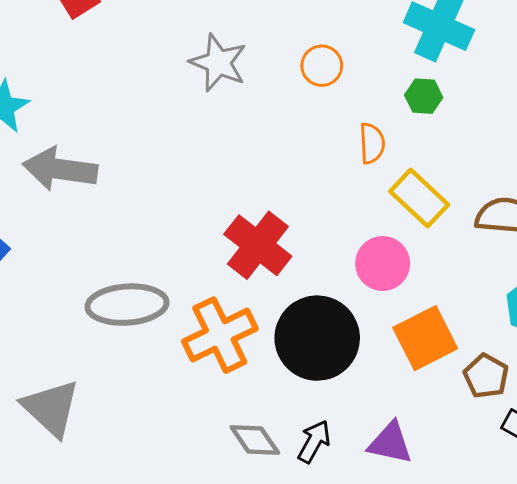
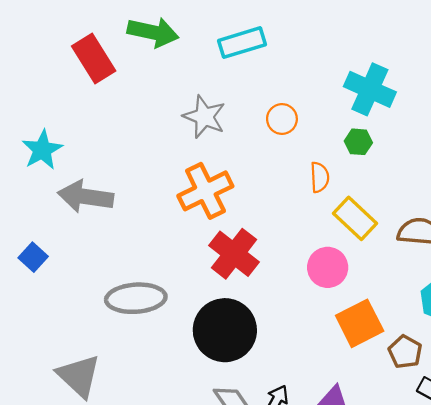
orange cross: (220, 335) -> (205, 191), moved
black circle: (317, 338) -> (225, 330), moved

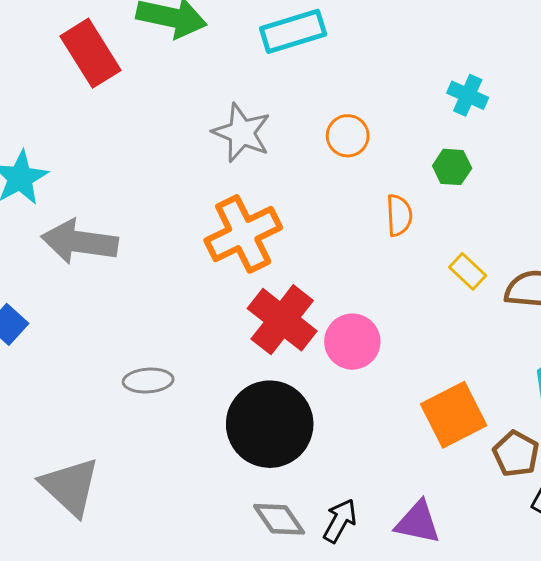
cyan cross: (370, 89) -> (468, 95), size x0.6
yellow rectangle: (355, 218) -> (468, 271), moved, size x0.6
pink circle: (328, 267) -> (352, 342), moved
gray ellipse: (136, 298) -> (148, 381), size x0.6

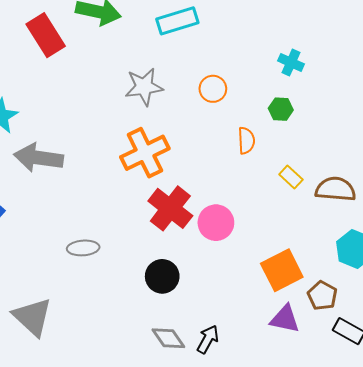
gray star: (242, 133) -> (144, 87), turned -30
black circle: (270, 424) -> (162, 276), size x0.6
purple triangle: (418, 522) -> (285, 319), moved

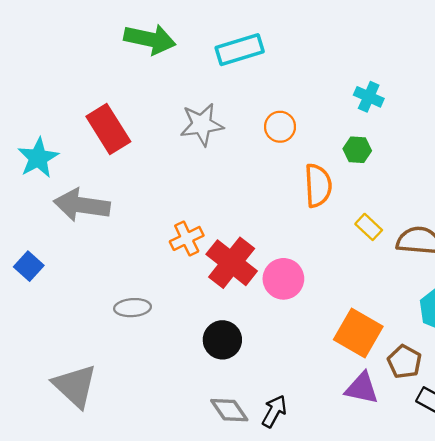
red rectangle: (46, 35) -> (108, 129), moved
orange semicircle: (246, 141) -> (318, 185), size x1.4
orange cross: (145, 153) -> (187, 238), moved, size x0.6
orange square: (282, 270) -> (358, 333), turned -33

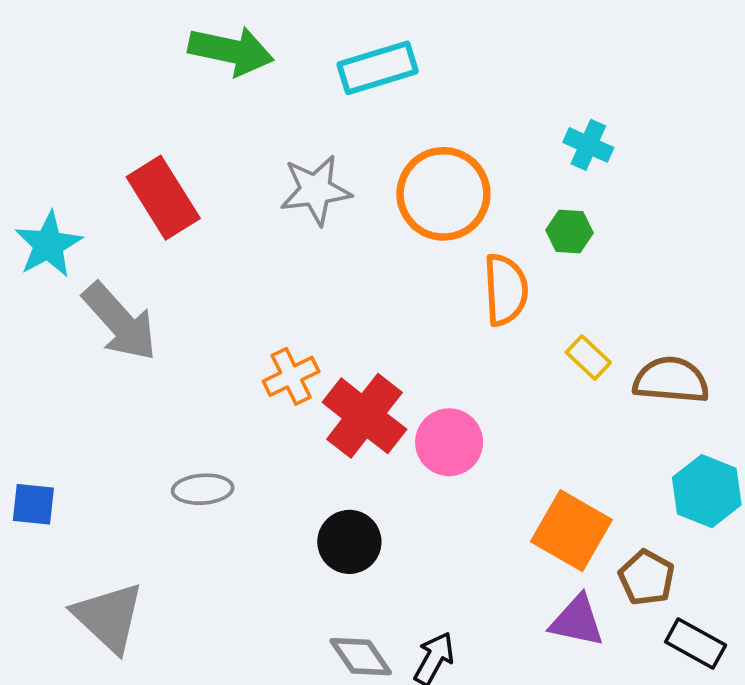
orange circle: (280, 127) -> (443, 194), size x1.8
gray arrow: (82, 205) -> (120, 322), turned -140
blue square: (29, 266) -> (33, 504), moved, turned -36

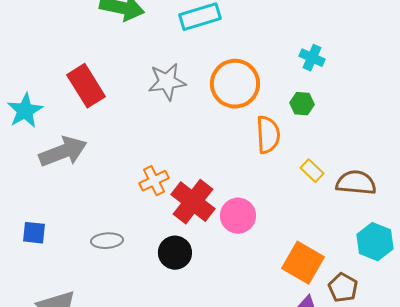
gray arrow: (120, 322) -> (63, 152), turned -69
blue square: (33, 504) -> (34, 233), moved
black circle: (349, 542) -> (175, 253), moved

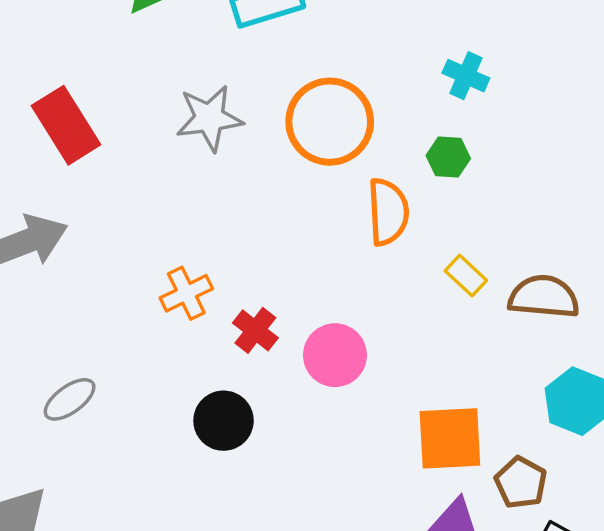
red cross: (193, 202) -> (255, 330), size x0.6
gray ellipse: (107, 241) -> (70, 399), moved, turned -32
orange square: (303, 263) -> (450, 438), turned -33

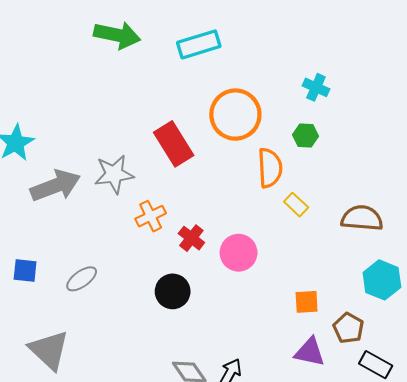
gray star: (209, 118) -> (114, 174), moved
red rectangle: (66, 125) -> (174, 144), moved
yellow rectangle: (466, 276) -> (296, 205), moved
orange square: (450, 438) -> (307, 302), size x0.6

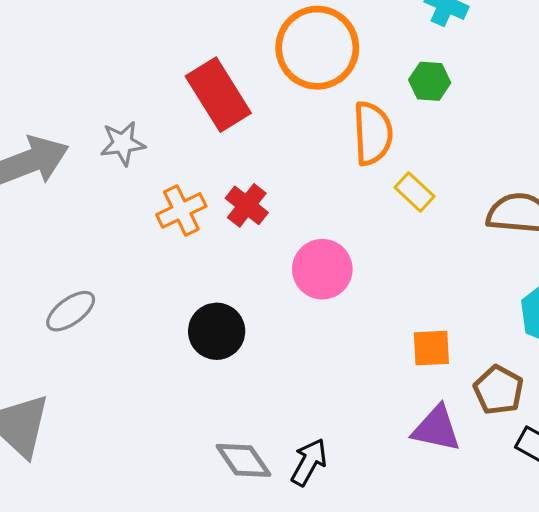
gray star: (114, 174) -> (123, 143), size x0.7
red cross: (191, 238) -> (247, 205), moved

